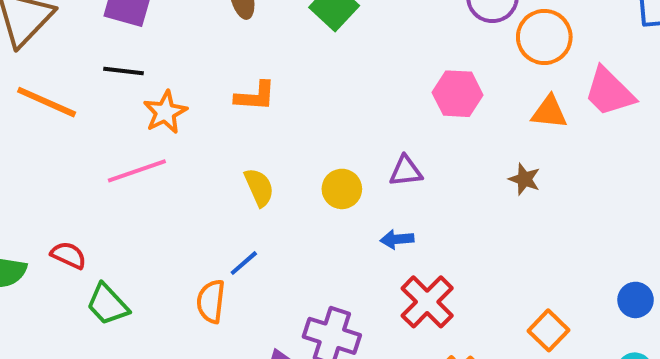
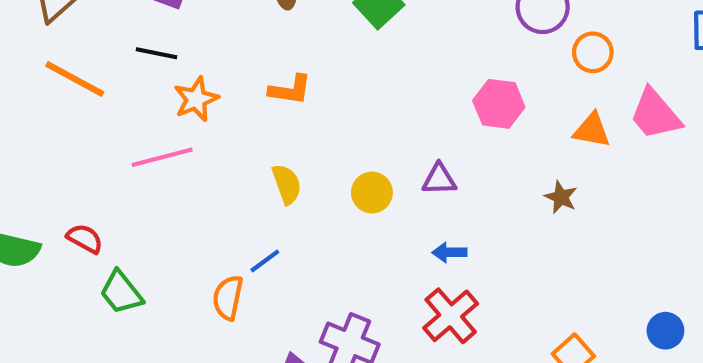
orange circle: (544, 37) -> (593, 52), size x0.7
blue arrow: (397, 239) -> (449, 252), moved

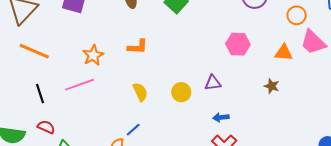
orange circle: (593, 52) -> (297, 15), moved
black line: (156, 53) -> (40, 94), moved, turned 66

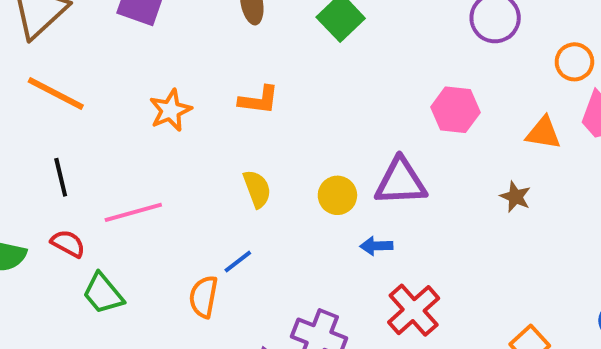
purple triangle: (213, 83) -> (401, 182), size x1.6
pink line: (80, 85) -> (133, 212), moved
blue arrow: (221, 117) -> (376, 246), moved

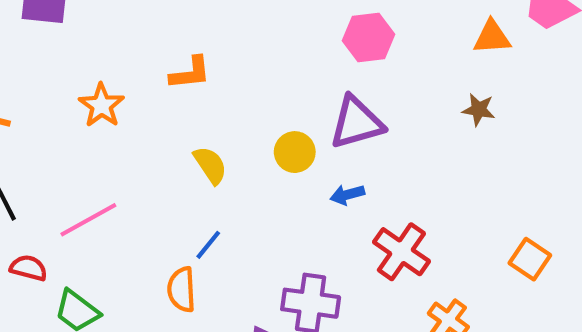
pink hexagon: (455, 110) -> (368, 38), moved

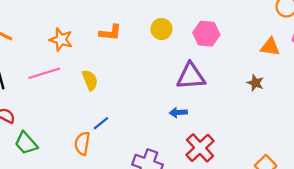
orange star: (101, 105) -> (61, 40), turned -30
yellow circle: (295, 152) -> (161, 29), moved
yellow semicircle: (210, 165) -> (90, 80), moved
pink line: (88, 220) -> (44, 73), moved

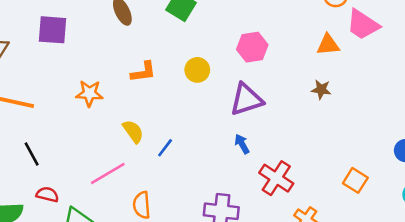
yellow circle: (161, 29) -> (197, 70), moved
pink line: (44, 73) -> (108, 173), moved
blue arrow: (178, 112) -> (242, 144), turned 77
blue line: (101, 123) -> (165, 148), moved

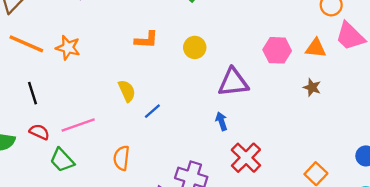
pink hexagon: (252, 47) -> (277, 50), moved
brown star: (321, 90) -> (312, 87), moved
orange star: (89, 93) -> (68, 48), moved
pink line: (108, 173) -> (78, 125), moved

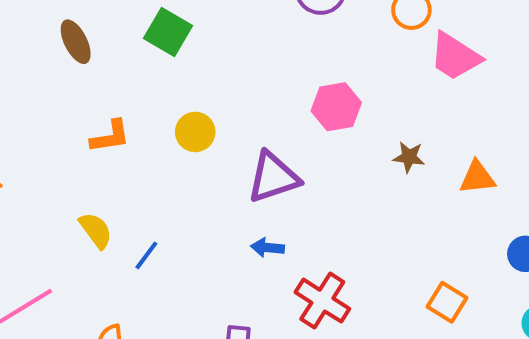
orange triangle: (316, 48) -> (477, 177), moved
blue arrow: (221, 121) -> (268, 248), turned -54

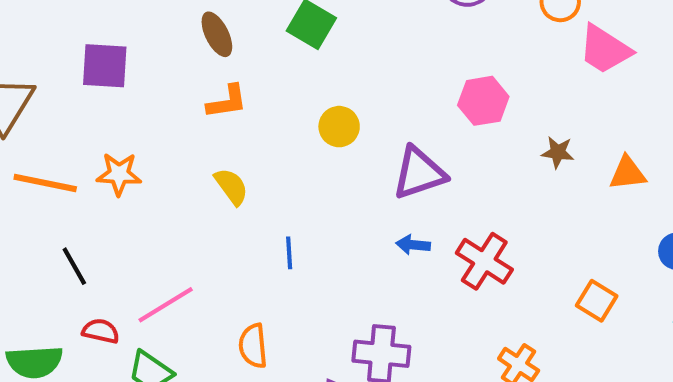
orange L-shape: (110, 136) -> (227, 102), moved
yellow semicircle: (96, 230) -> (231, 186), moved
blue line: (146, 255) -> (289, 253), turned -40
red cross: (322, 301) -> (484, 261), moved

